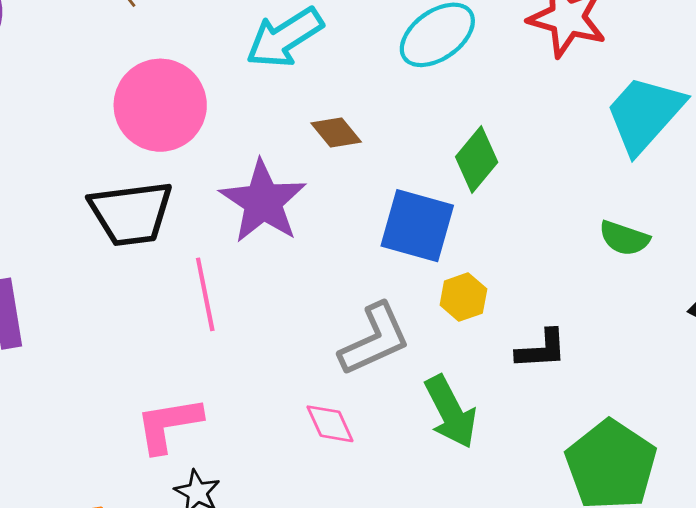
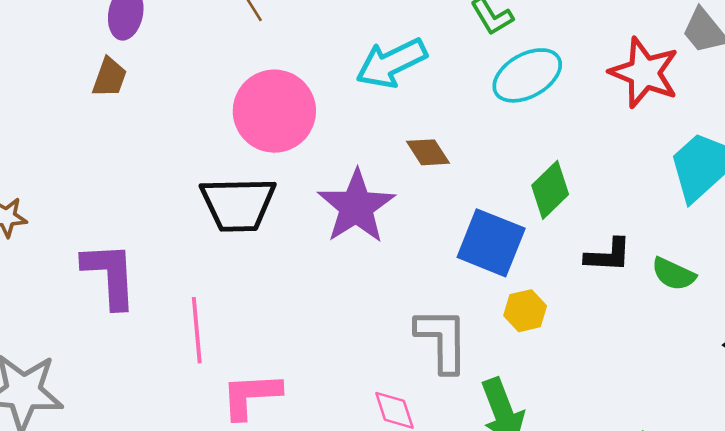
pink line: (205, 294) -> (197, 330), moved
gray L-shape: (375, 339) -> (442, 340), turned -72
black L-shape: (542, 349) -> (608, 255), moved

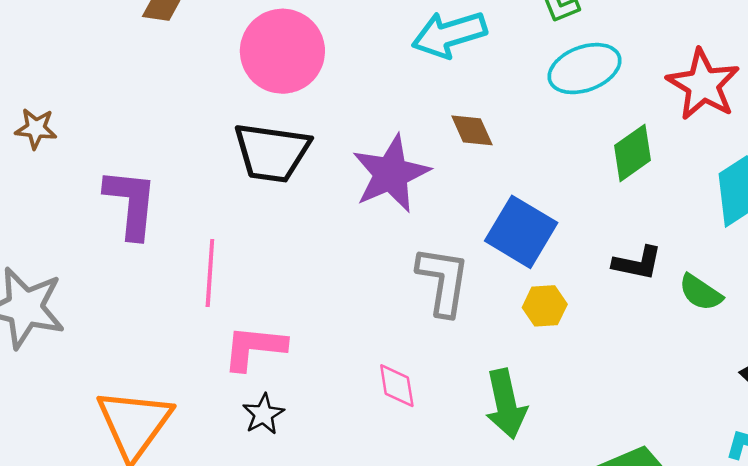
pink circle: (274, 111) -> (282, 51), moved
green diamond: (550, 190) -> (633, 153), moved
gray L-shape: (442, 340) -> (443, 281), moved

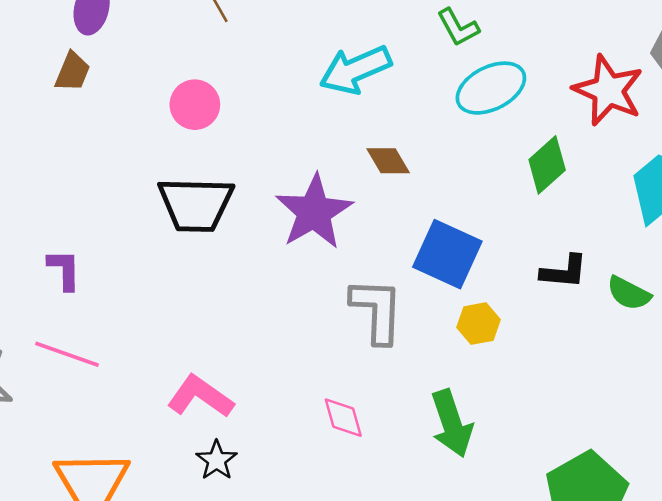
pink circle: (282, 51) -> (195, 105), size x0.6
purple L-shape: (131, 203) -> (64, 270), size x0.6
pink line: (210, 273) -> (67, 354), moved, turned -68
pink L-shape: (254, 348) -> (200, 396), turned 36

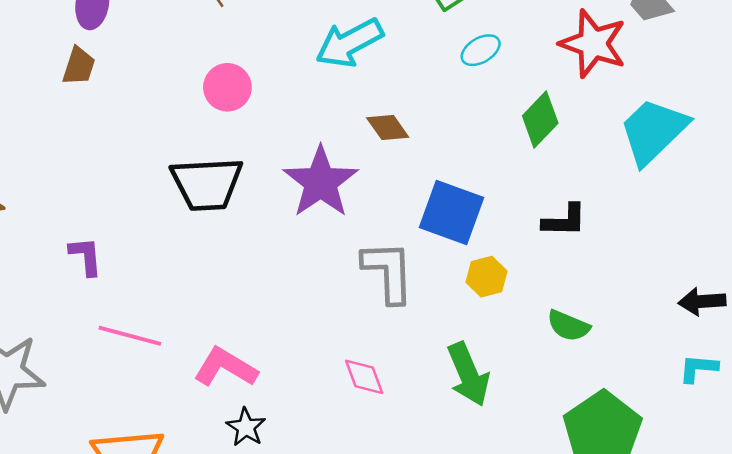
cyan ellipse: (491, 88) -> (481, 50), size x0.6
pink circle: (195, 105) -> (227, 87), moved
green semicircle: (629, 293) -> (568, 326), moved
pink line: (67, 354) -> (130, 336), moved

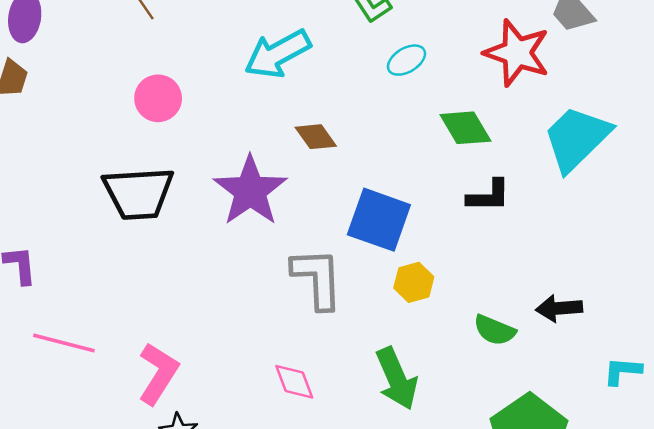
green diamond: (540, 119) -> (465, 128), turned -74
black L-shape: (564, 220) -> (489, 196), moved
black arrow: (702, 301) -> (559, 308), moved
pink L-shape: (226, 367) -> (158, 373), turned 92

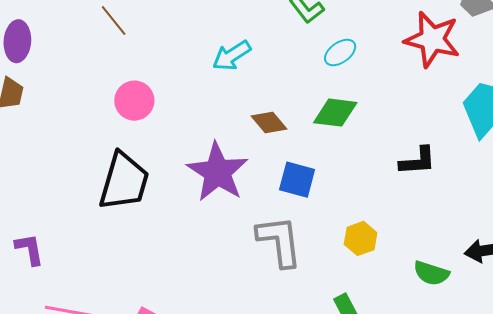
cyan arrow: (278, 54) -> (232, 56), size x0.7
green diamond: (465, 128) -> (335, 113), moved, turned -48
black trapezoid: (138, 193) -> (124, 181), turned -66
blue square: (379, 220) -> (297, 180), moved, size x0.7

